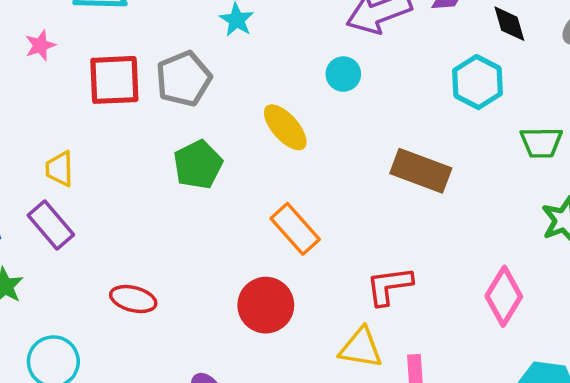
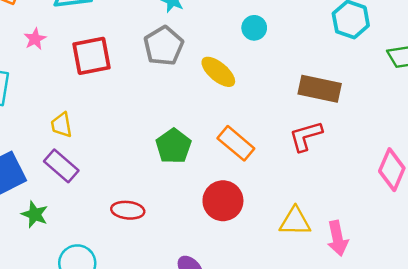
gray pentagon: (184, 79) -> (164, 46), moved
green pentagon: (198, 165) -> (173, 146), moved
red L-shape: (389, 286) -> (306, 136), moved

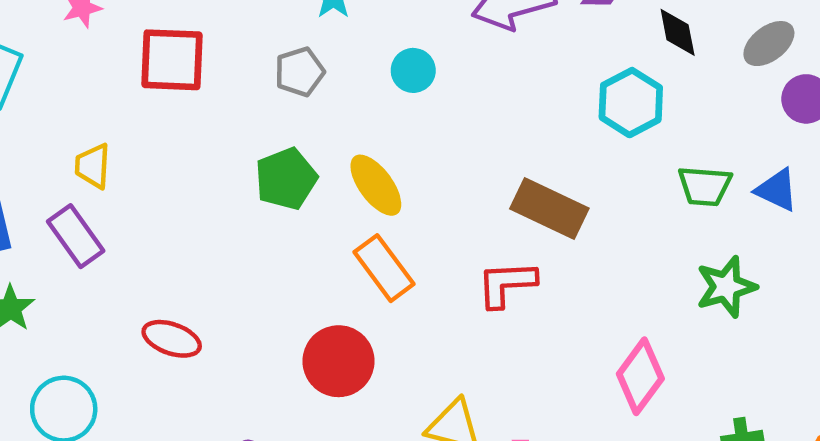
cyan circle: (254, 28) -> (413, 70), moved
gray pentagon: (164, 46) -> (300, 72), size x0.7
yellow ellipse: (218, 72) -> (376, 185), moved
green pentagon: (173, 146) -> (286, 179), moved

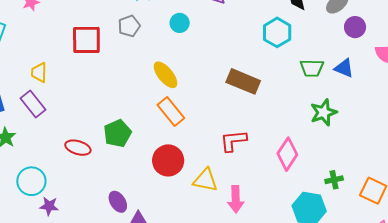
red square: (172, 60) -> (86, 40), moved
green pentagon: (286, 179) -> (118, 133), moved
red L-shape: (506, 284) -> (233, 141), moved
red circle: (339, 361) -> (168, 160), moved

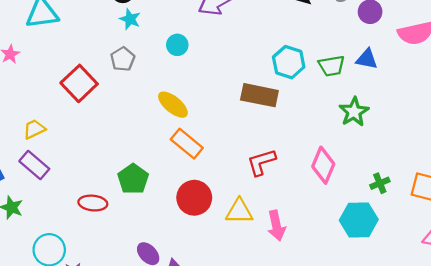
cyan hexagon: (277, 32) -> (289, 62), moved
red square: (86, 40) -> (79, 83), turned -32
yellow trapezoid: (39, 72) -> (34, 129), turned 75

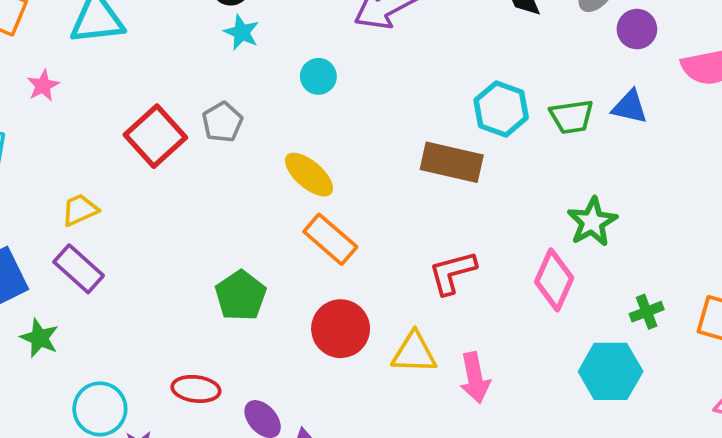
gray pentagon: (123, 59) -> (222, 122), moved
green star: (354, 112) -> (592, 222), moved
red ellipse: (93, 203) -> (196, 389), moved

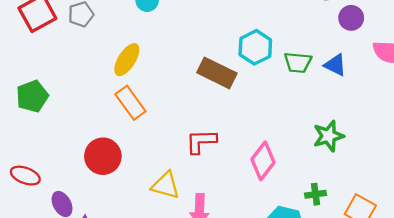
yellow ellipse: (309, 175) -> (127, 60), turned 68
green star: (592, 222) -> (328, 136), moved
green pentagon: (241, 296) -> (32, 96), moved
red circle: (341, 329) -> (103, 156), moved

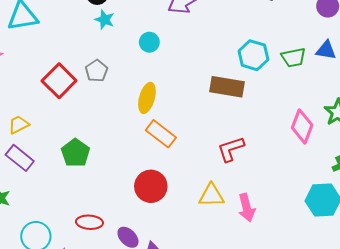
pink diamond: (263, 161) -> (302, 126), moved

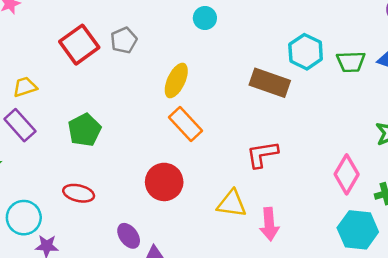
cyan circle: (149, 42) -> (205, 18), moved
pink diamond: (302, 126) -> (347, 174), moved
red ellipse: (89, 222) -> (79, 193), moved

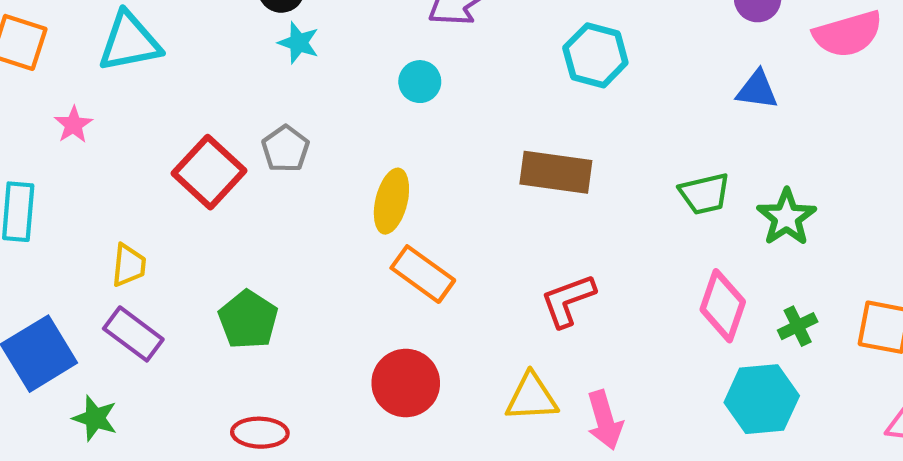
cyan hexagon: (306, 52) -> (595, 55), moved
green trapezoid: (351, 62) -> (705, 194), moved
yellow trapezoid: (25, 87) -> (129, 265), turned 125

